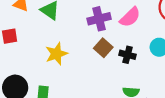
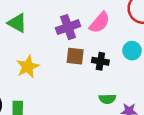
brown square: (103, 48) -> (75, 56), turned -30

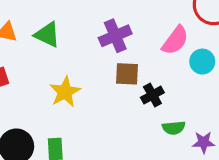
pink semicircle: (100, 22) -> (175, 40), moved
black cross: (100, 61) -> (152, 95), moved, turned -35

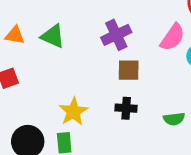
yellow star: (65, 92) -> (73, 112), moved
black cross: (152, 95) -> (126, 108), moved, turned 35

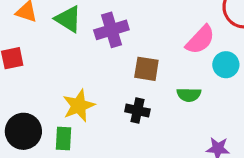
purple cross: (116, 35) -> (111, 30), moved
green semicircle: (174, 119) -> (189, 95), moved

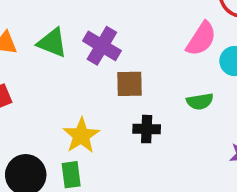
purple cross: (111, 30) -> (102, 46), turned -32
brown square: (146, 69) -> (129, 84), moved

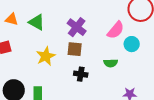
purple cross: (102, 46) -> (77, 27), moved
yellow star: (81, 136) -> (46, 56), moved

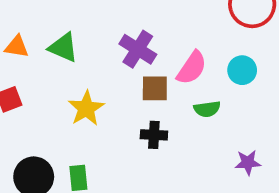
pink semicircle: (116, 30) -> (192, 68), moved
brown square: (75, 49) -> (155, 88), moved

